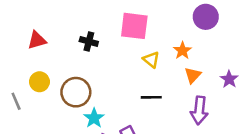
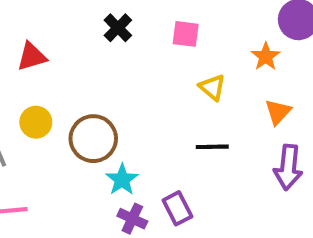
pink square: (134, 26) -> (186, 34), size x0.6
black cross: (89, 41) -> (118, 28), moved, turned 30
orange star: (182, 51) -> (266, 57), moved

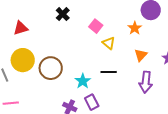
pink square: (186, 34) -> (96, 26), moved, turned 32
yellow circle: (36, 122) -> (23, 60), size x1.5
cyan star: (122, 180) -> (83, 81), moved

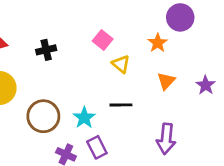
black cross: (63, 14) -> (46, 50), moved, turned 32
brown circle: (51, 68) -> (43, 116), moved
purple arrow: (146, 82) -> (166, 139), moved

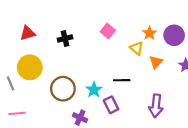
purple circle: (180, 17) -> (174, 35), moved
yellow triangle: (121, 64) -> (137, 48), moved
purple rectangle: (97, 147) -> (111, 105), moved

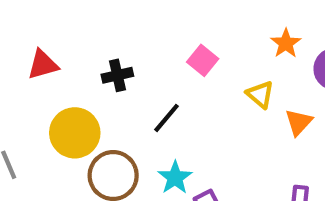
orange star: (150, 33) -> (286, 43), moved
yellow circle: (30, 67) -> (75, 133), moved
black line: (122, 80) -> (166, 118), moved, turned -49

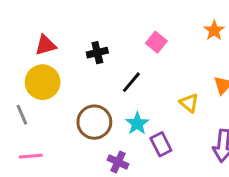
yellow triangle: (260, 94) -> (189, 103), moved
yellow circle: (75, 133) -> (43, 82), moved

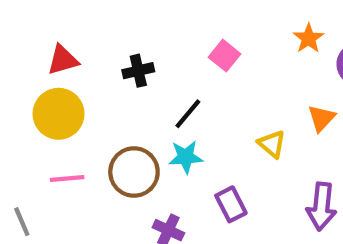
gray line: (22, 115) -> (22, 222), moved
cyan star: (137, 124) -> (186, 157), moved, turned 30
pink line: (31, 156) -> (67, 178), moved

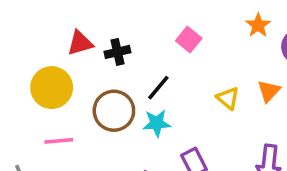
red triangle: (63, 60) -> (80, 43), moved
yellow triangle: (272, 144) -> (228, 98), moved
brown circle: (134, 172) -> (114, 111), moved

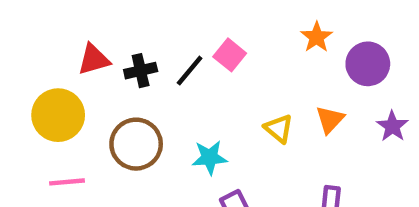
black line: (158, 88) -> (190, 71), moved
cyan star: (157, 123) -> (210, 157), moved

